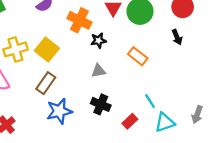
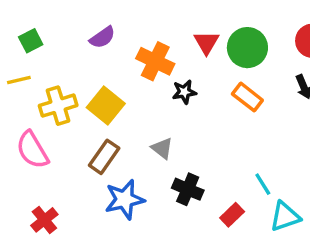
orange rectangle: (138, 56) -> (247, 97), moved
gray triangle: (98, 71) -> (162, 148), moved, turned 48

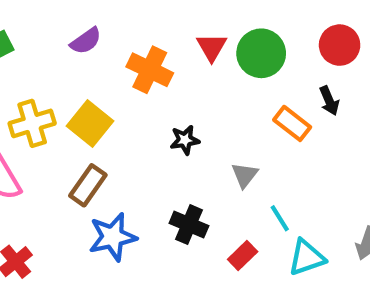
black star: (184, 92) -> (185, 140), moved
orange rectangle: (247, 97) -> (292, 123), moved
gray triangle: (162, 148) -> (245, 175), moved, turned 30

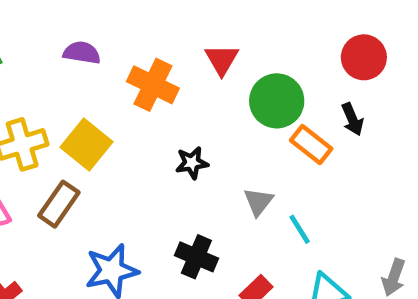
purple semicircle: (86, 41) -> (82, 53), turned -136
green circle: (261, 53) -> (277, 101), moved
brown rectangle: (88, 185) -> (59, 204), moved
cyan line: (280, 218) -> (300, 229), moved

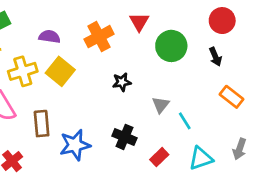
purple semicircle: (82, 53) -> (50, 37), moved
orange cross: (153, 85) -> (99, 37), turned 36
orange rectangle: (311, 144) -> (232, 97), moved
brown rectangle: (59, 204) -> (42, 124), moved, turned -40

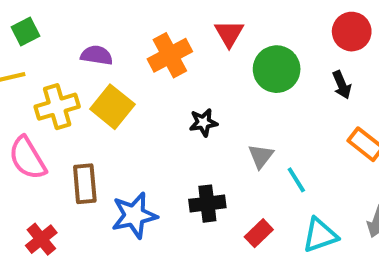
black cross: (124, 137) -> (207, 204), turned -30

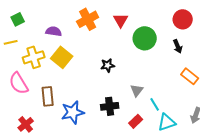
orange cross: (170, 55) -> (88, 19), moved
gray triangle: (261, 156) -> (137, 90), moved
cyan line: (296, 180) -> (155, 104), moved

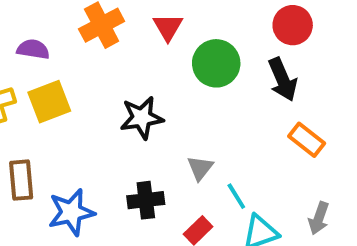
black arrow: (178, 46) -> (283, 79), size x1.5
yellow square: (62, 57) -> (49, 102), turned 30
black star: (108, 65) -> (142, 118), size x1.5

